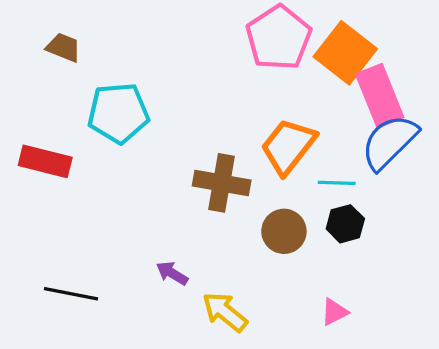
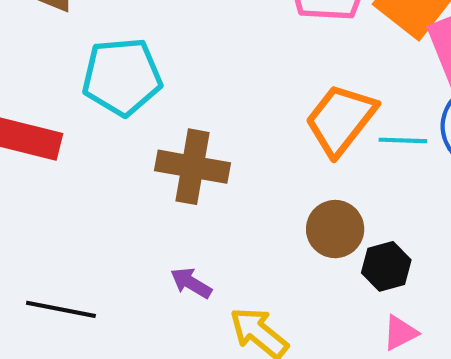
brown cross: (222, 183) -> (192, 167), moved
cyan line: (337, 183) -> (403, 140), moved
black hexagon: (345, 224) -> (386, 266), moved

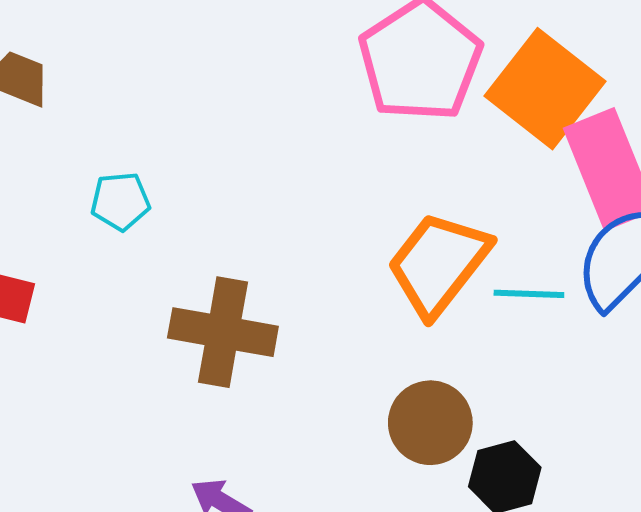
cyan pentagon: (122, 77) -> (120, 201), size x0.5

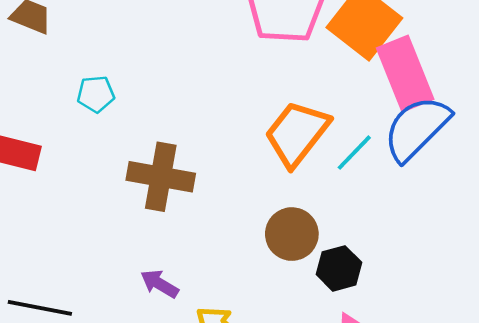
cyan line: (529, 294) -> (354, 153), turned -48

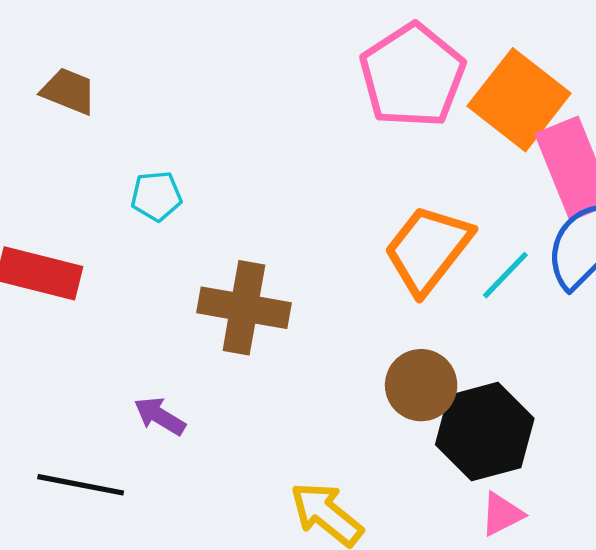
black hexagon: (339, 268) -> (485, 432), size x1.6
purple arrow: (159, 284) -> (160, 416), moved

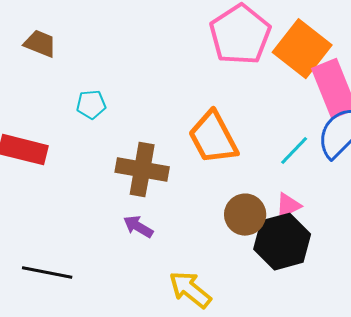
orange trapezoid: (428, 249) -> (213, 138), moved, turned -66
purple arrow: (160, 416) -> (138, 227), moved
pink triangle: (502, 514) -> (288, 206), moved

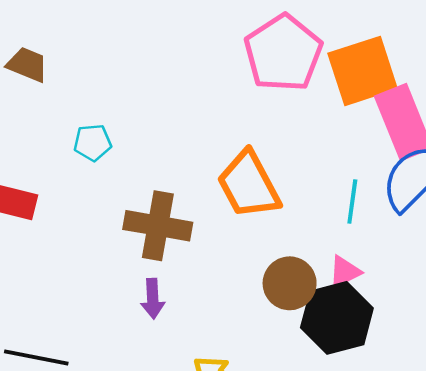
orange square: (302, 49) -> (363, 71), turned 34
cyan line: (294, 151) -> (352, 201), turned -36
purple arrow: (138, 227) -> (153, 299), turned -124

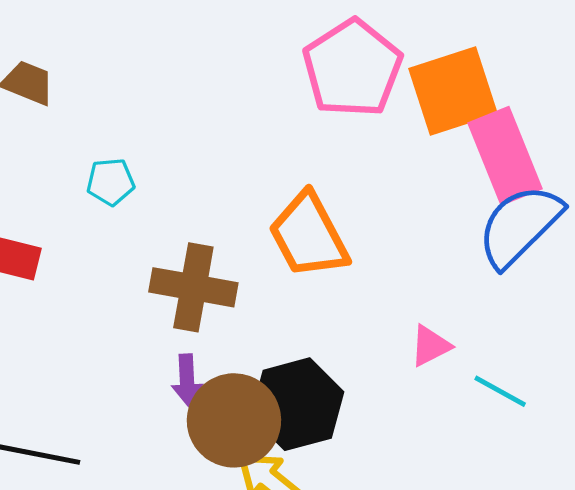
cyan line: (352, 201) -> (500, 391), moved, turned -69
brown circle: (290, 283) -> (234, 420), moved, size x1.4
black hexagon: (337, 318) -> (297, 404), moved

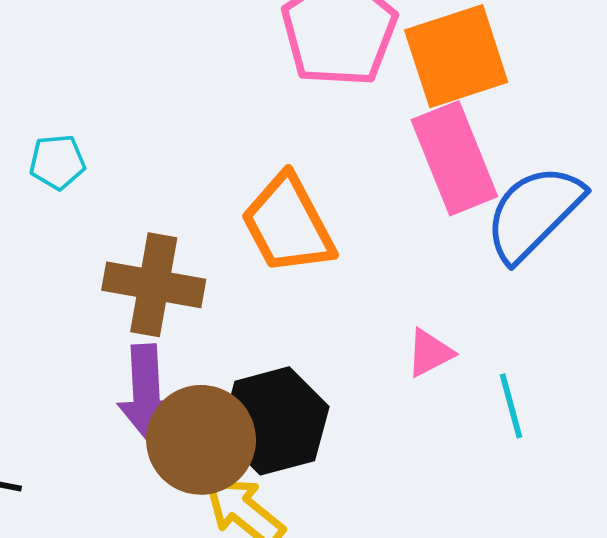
pink rectangle: (505, 156) -> (454, 158), moved
purple arrow: (187, 380) -> (146, 393), size x1.6
cyan line: (500, 391) -> (511, 406), turned 46

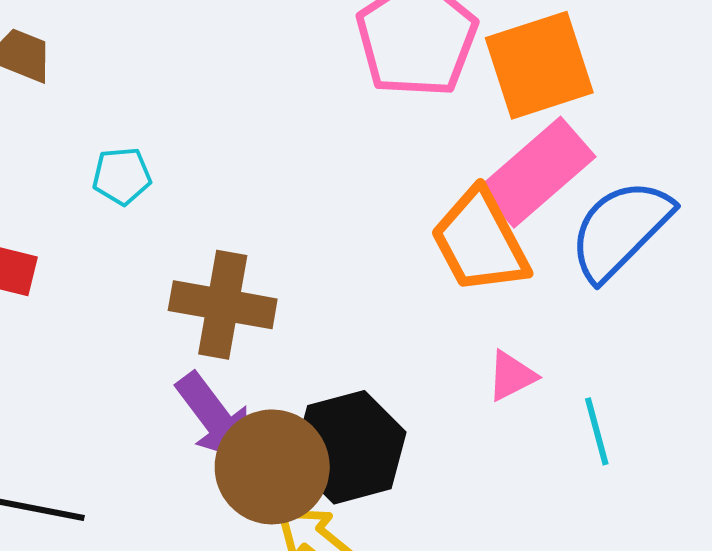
pink rectangle: (454, 158) -> (537, 172), turned 71
orange trapezoid: (288, 224) -> (480, 241), moved
purple arrow: (146, 393) -> (215, 417), turned -34

